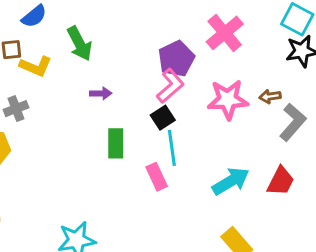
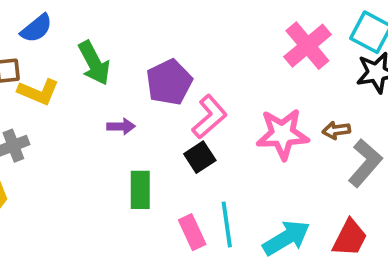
pink cross: (225, 33) -> (307, 46), moved
purple pentagon: (176, 59) -> (169, 82), moved
cyan line: (172, 148) -> (227, 224), moved

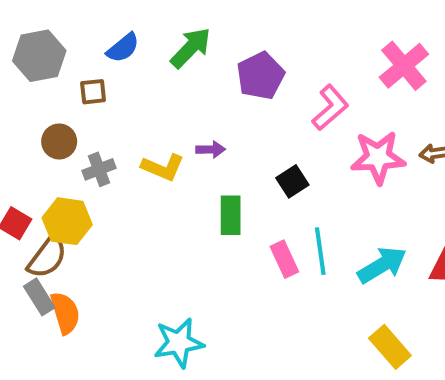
green arrow: (94, 63) -> (191, 48), moved, turned -108
purple pentagon: (169, 82) -> (260, 76), moved
yellow L-shape: (38, 92) -> (163, 167), moved
pink L-shape: (209, 117) -> (330, 108), moved

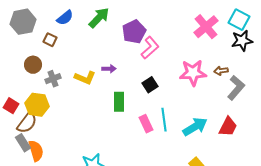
brown square: (93, 92) -> (50, 40), turned 32
pink L-shape: (330, 108) -> (150, 48), moved

